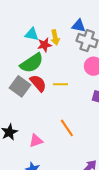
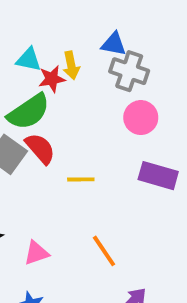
yellow line: (60, 84) -> (81, 179), moved
orange line: (67, 128) -> (104, 251), moved

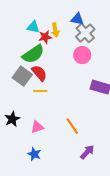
gray cross: (129, 71) -> (85, 33), turned 30
pink circle: (141, 118) -> (82, 55), moved
yellow line: (81, 179) -> (40, 91), moved

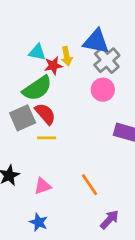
blue triangle: (77, 19) -> (96, 41), size x1.5
gray square: (22, 76) -> (23, 118), turned 30

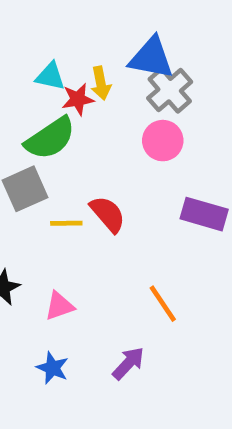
red semicircle: (45, 114) -> (108, 214), moved
orange line: (89, 185) -> (163, 304), moved
purple arrow: (110, 220) -> (128, 363), moved

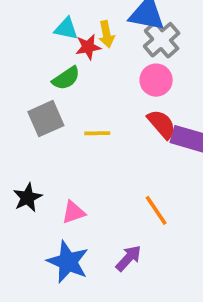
green semicircle: (50, 138) -> (66, 78), size x0.7
red semicircle: (108, 214) -> (162, 124), moved
yellow line: (66, 223) -> (97, 133), moved
blue star: (53, 368) -> (68, 262), size x1.6

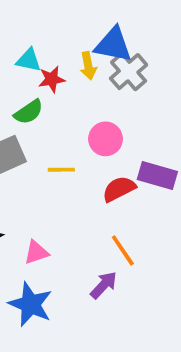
yellow arrow: (106, 34) -> (88, 66), moved
pink circle: (156, 80) -> (106, 139), moved
red semicircle: (162, 124) -> (119, 189), moved, turned -76
purple arrow: (129, 258) -> (104, 285), moved

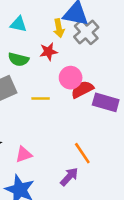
red star: (52, 79) -> (48, 52), moved
green semicircle: (29, 112) -> (18, 59), turned 48
red semicircle: (119, 189) -> (82, 89), moved

